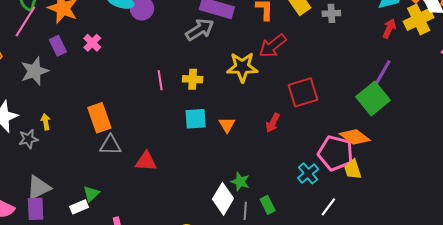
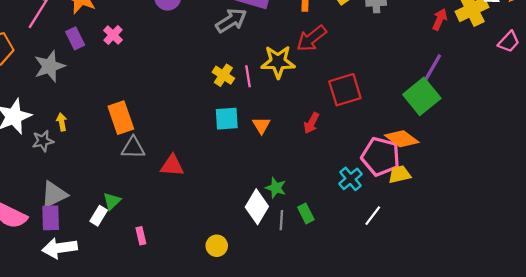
yellow cross: (193, 79) -> (223, 75), turned 30
pink line: (160, 80) -> (248, 76), moved
yellow trapezoid: (353, 169) -> (400, 174), turned 95
white rectangle: (79, 207) -> (99, 216), turned -36

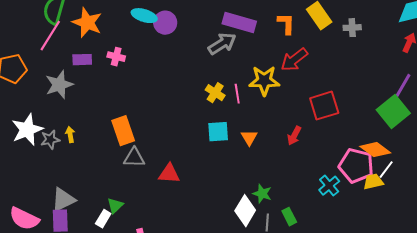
pink cross: (113, 35) -> (116, 57), turned -30
purple rectangle: (75, 38) -> (82, 60), turned -66
gray star: (43, 141) -> (50, 140), moved
white line: (373, 216) -> (386, 170), moved

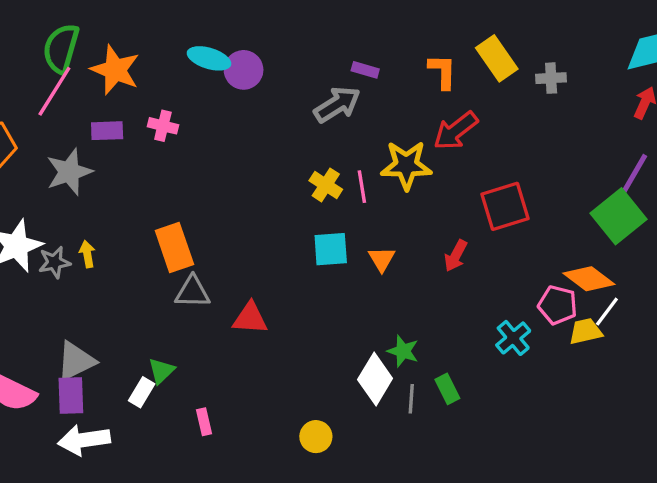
purple rectangle: (239, 23) -> (365, 70), size x0.5
pink pentagon: (356, 166) -> (558, 305), size x0.7

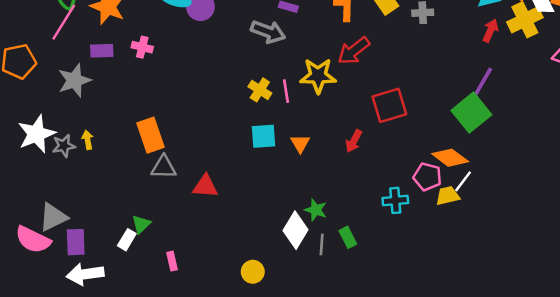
gray arrow: (337, 104) -> (268, 32), turned 52
cyan cross: (513, 338) -> (395, 200), turned 35
gray triangle: (76, 361) -> (53, 217), moved

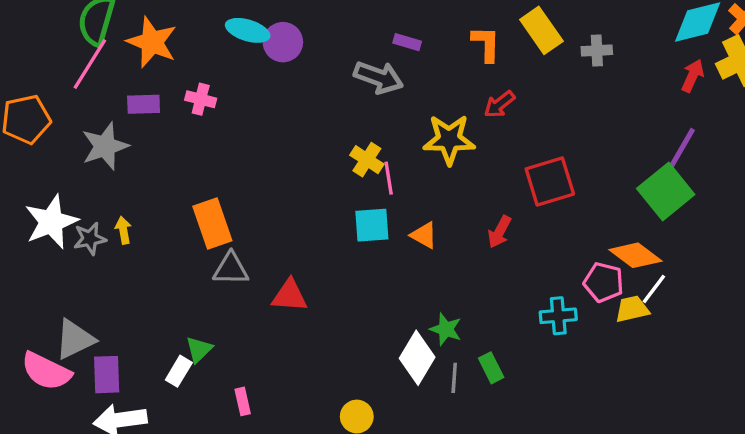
red arrow: (354, 51) -> (499, 104), size x0.7
pink line: (286, 91) -> (389, 178), moved
orange triangle: (300, 143) -> (424, 235), turned -30

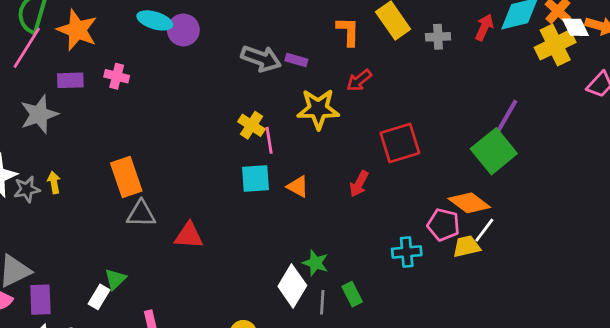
purple rectangle: (407, 42) -> (296, 60), moved
red arrow: (693, 76) -> (484, 27), moved

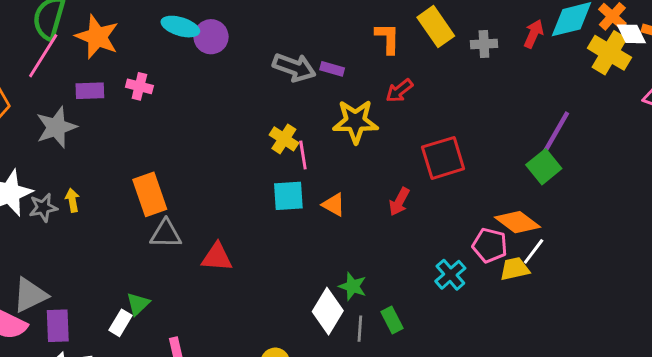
yellow cross: (555, 45) -> (609, 53), turned -33
green square: (494, 151) -> (544, 167), size x0.7
cyan cross: (407, 252) -> (450, 275), turned -36

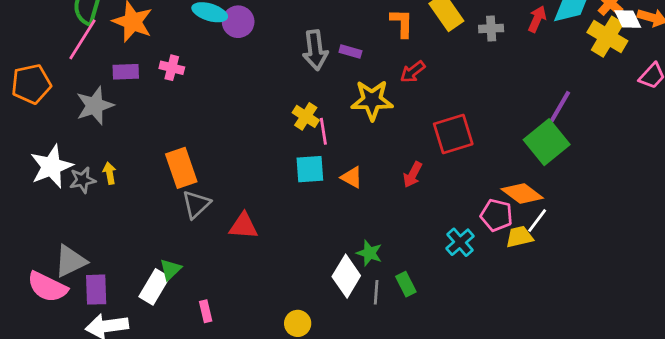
gray arrow: (294, 67) -> (315, 50), turned 63
green square: (544, 167) -> (547, 142), size x1.4
gray triangle: (166, 234) -> (196, 204), turned -44
white rectangle: (121, 323) -> (154, 287), size x1.4

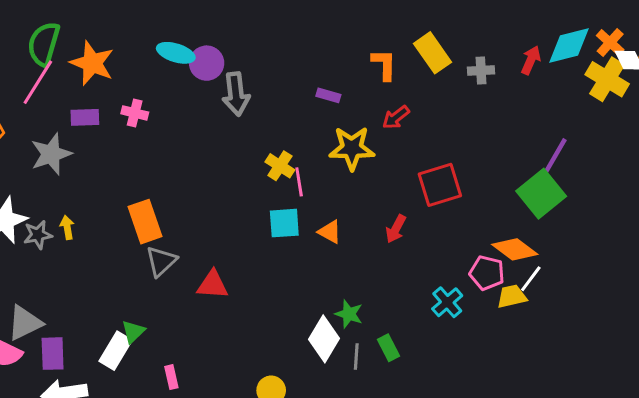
gray arrow: (315, 50) -> (236, 94), moved

